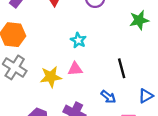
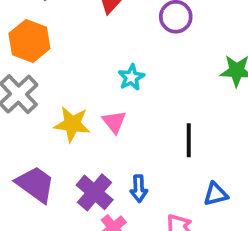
pink triangle: (75, 69) -> (114, 122), turned 42
blue arrow: (108, 97) -> (139, 189), moved, turned 35

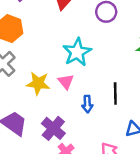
cyan star: (131, 77) -> (77, 52), size x1.6
blue arrow: (139, 189) -> (87, 104), moved

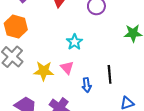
cyan star: (77, 52) -> (74, 42), size x0.7

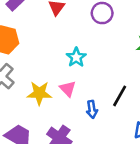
black line: (110, 74) -> (120, 96), turned 36

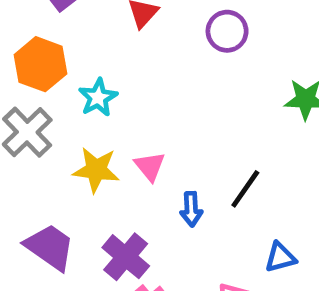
cyan star: (76, 57) -> (98, 98), moved

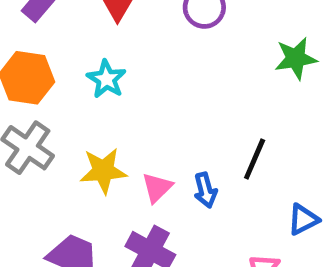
cyan star: (98, 98) -> (106, 79), moved
pink triangle: (150, 166) -> (157, 188), moved, turned 36

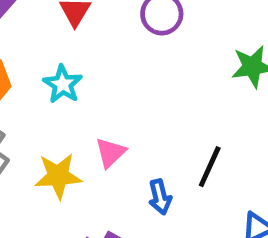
pink triangle: (157, 188) -> (110, 153), moved

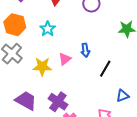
blue arrow: (160, 197) -> (85, 50), moved

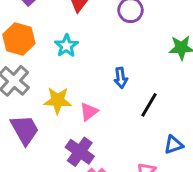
pink triangle: (65, 59) -> (89, 112), moved
purple trapezoid: (26, 101) -> (25, 130), moved, turned 30

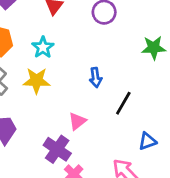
yellow star: (58, 100) -> (36, 81), moved
pink triangle: (89, 112) -> (77, 121), moved

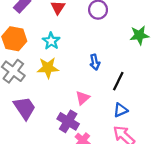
blue triangle: (147, 141) -> (121, 110), moved

